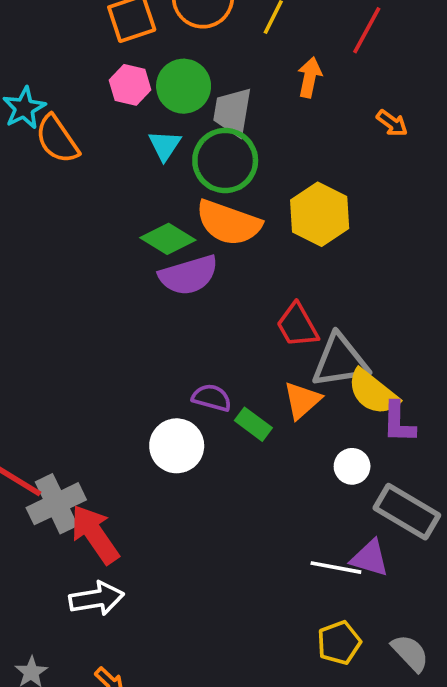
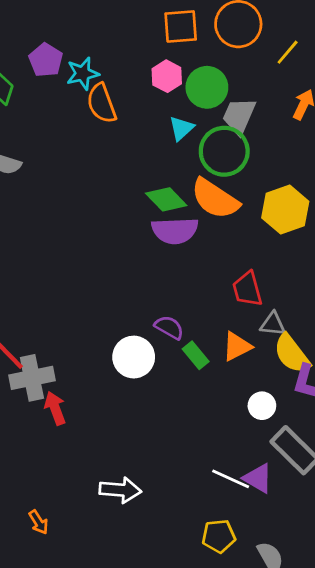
gray triangle: (340, 361) -> (273, 324), size x0.6
red arrow: (95, 534) -> (55, 408), size x0.7
white arrow: (97, 599) -> (120, 490), moved

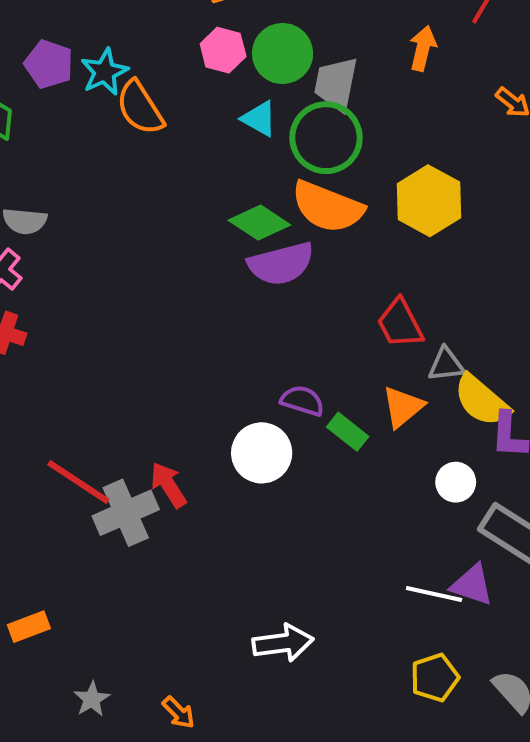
cyan triangle: (181, 128) -> (259, 119), turned -36
red arrow: (55, 408) -> (168, 485), moved

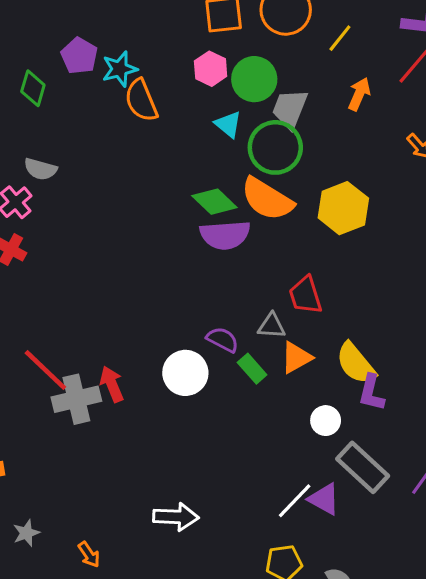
gray triangle: (446, 365) -> (272, 326), moved
white line: (434, 594) -> (295, 501), turned -69

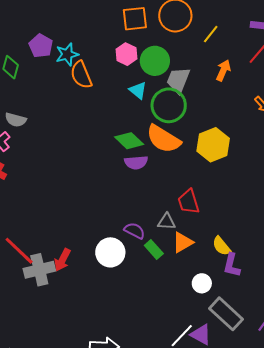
purple semicircle: (225, 235) -> (136, 162), size x0.7
yellow semicircle: (356, 363) -> (221, 246), size x0.7
red arrow: (112, 384) -> (62, 260), turned -130

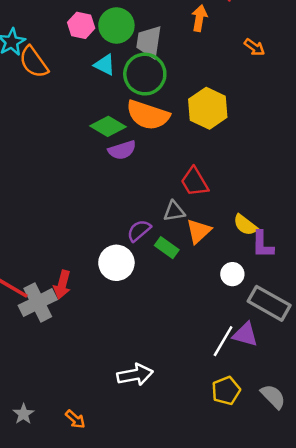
purple semicircle: (135, 231) -> (139, 231), turned -55

